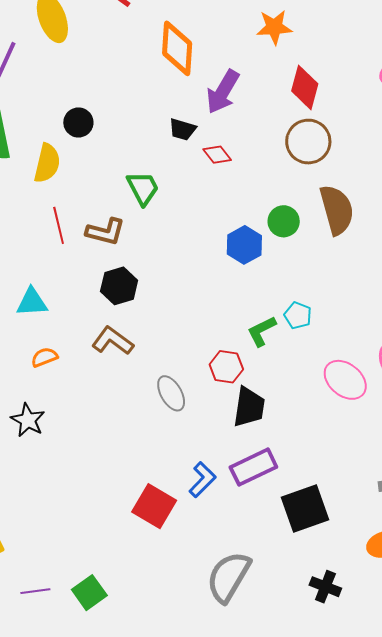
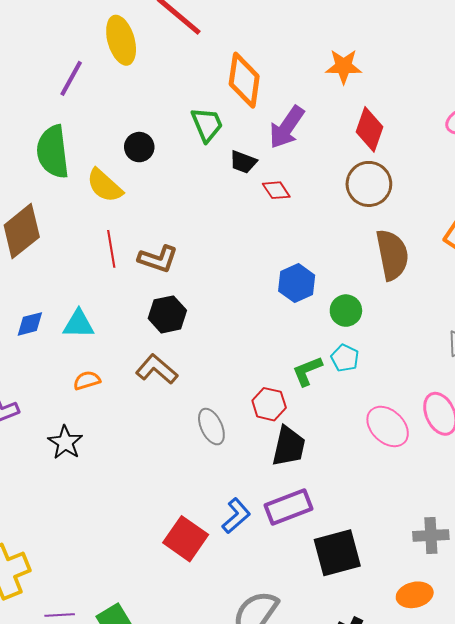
yellow semicircle: (47, 163) -> (105, 186), turned 114
green trapezoid: (143, 188) -> (207, 125), moved
green circle: (284, 221) -> (346, 311), moved

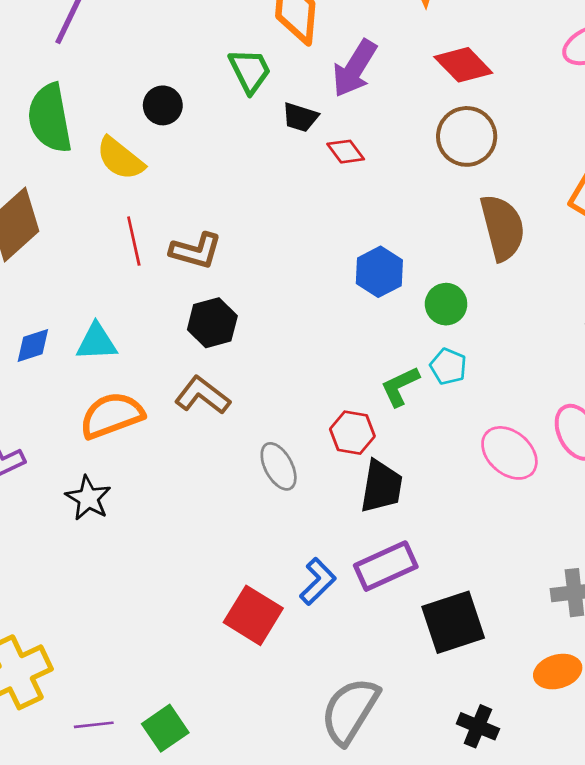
red diamond: (370, 129) -> (463, 65), turned -60
orange semicircle: (87, 380) -> (112, 415), size x1.8

